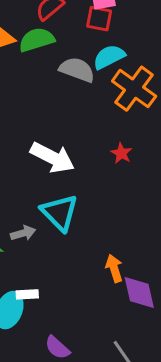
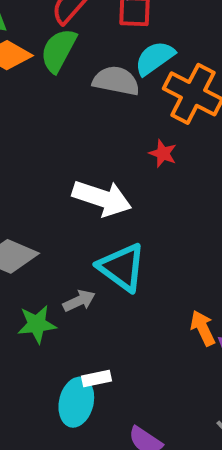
green semicircle: (37, 40) -> (58, 50), turned -36
red star: (121, 153) -> (163, 153), moved

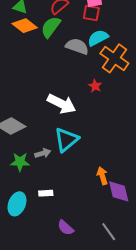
cyan triangle: (122, 267) -> (66, 140), turned 36
cyan ellipse: (76, 402) -> (17, 204), moved

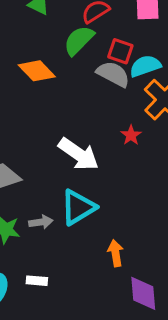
red square: (91, 13) -> (120, 51), moved
orange diamond: (25, 26) -> (37, 71), moved
orange arrow: (102, 176) -> (116, 253), moved

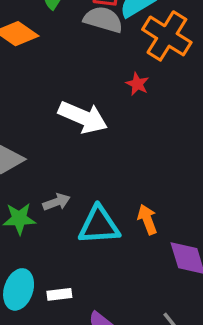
cyan triangle: (78, 207) -> (99, 225), moved, turned 39
white rectangle: (37, 281) -> (59, 294), moved

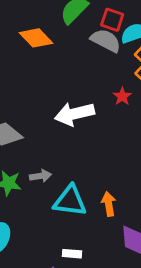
white arrow: (83, 117) -> (74, 114), turned 132
white rectangle: (59, 294) -> (72, 254), moved

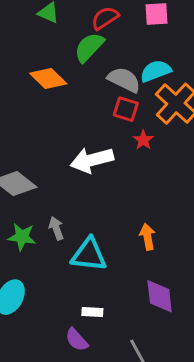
red square: (112, 20) -> (126, 109), moved
gray arrow: (40, 176) -> (56, 228), turned -100
orange arrow: (109, 204) -> (148, 237), moved

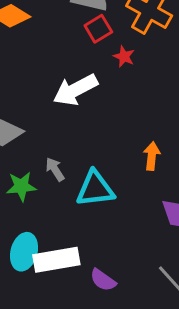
red square: (126, 109) -> (98, 29), turned -35
orange arrow: (148, 237) -> (152, 156), turned 30
white rectangle: (92, 312) -> (56, 260), moved, size x2.0

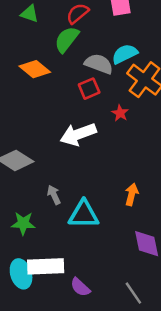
red square: (98, 29) -> (89, 89), moved
green star: (21, 186) -> (23, 223), moved
cyan ellipse: (24, 252) -> (21, 274), moved, turned -40

